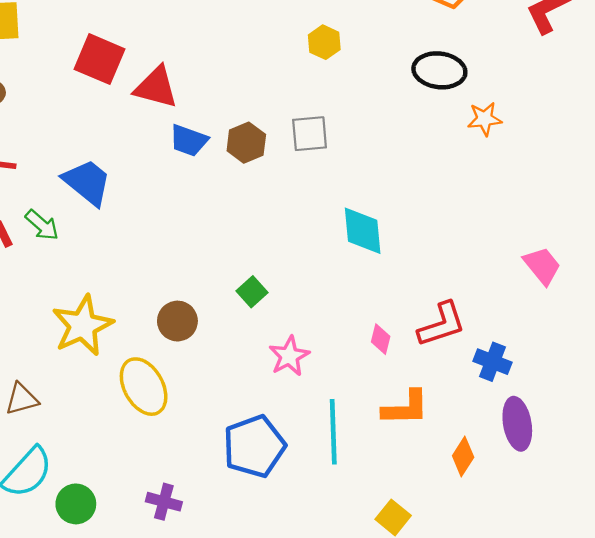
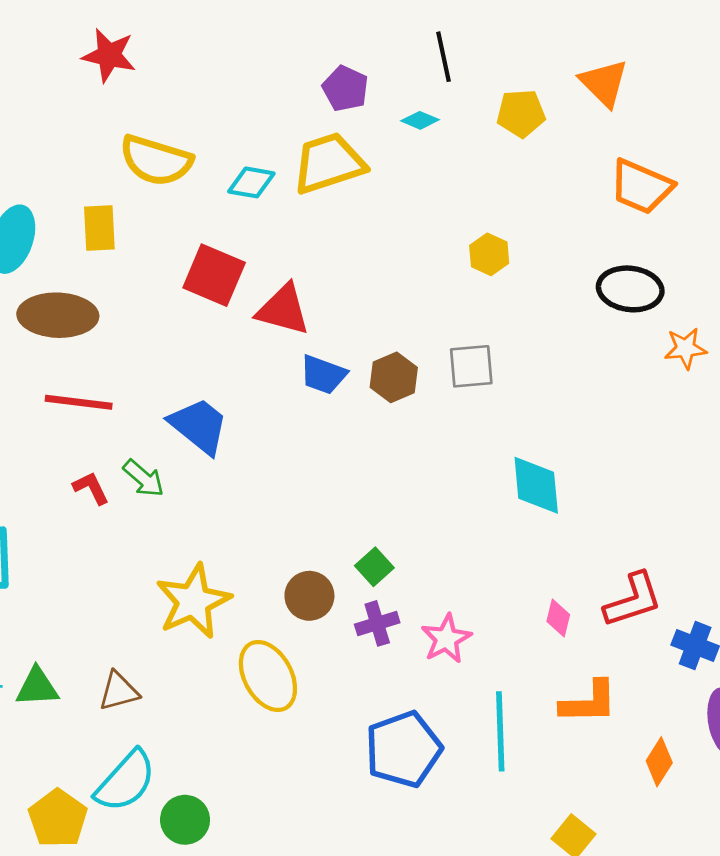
green square: (252, 292) -> (374, 567), moved
purple cross: (164, 502) -> (377, 623), moved, turned -32

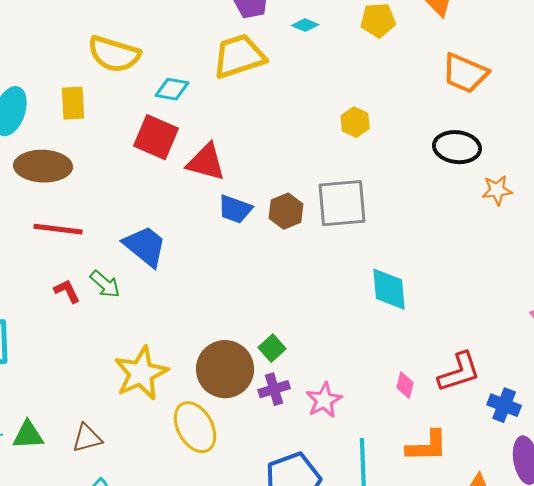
cyan diamond: (251, 182) -> (172, 89), moved
gray square: (471, 366) -> (342, 203), size x1.5
brown circle: (309, 596) -> (225, 369), size x1.6

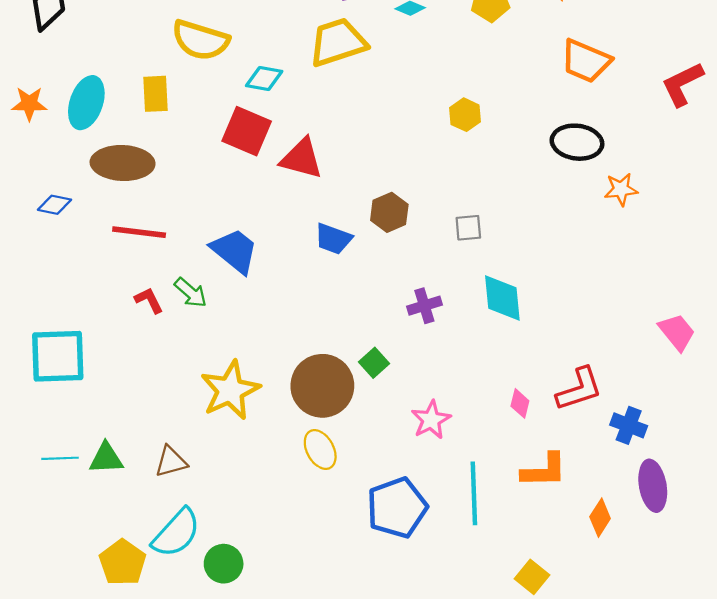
gray square: (342, 203) -> (468, 228), moved, size x0.5
blue trapezoid: (235, 209) -> (333, 239), moved
purple cross: (274, 389) -> (424, 306), moved
yellow ellipse: (195, 427) -> (320, 450), moved, size x0.7

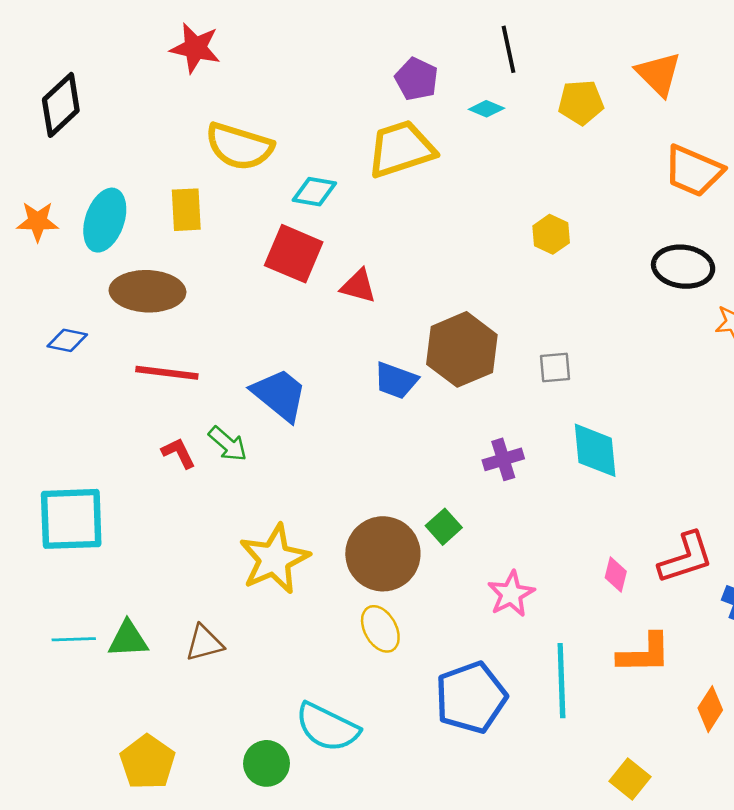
red triangle: (301, 159) -> (358, 286), size x0.7
brown hexagon: (389, 212) -> (462, 349), size x1.6
cyan semicircle: (176, 533) -> (327, 727), moved, turned 74

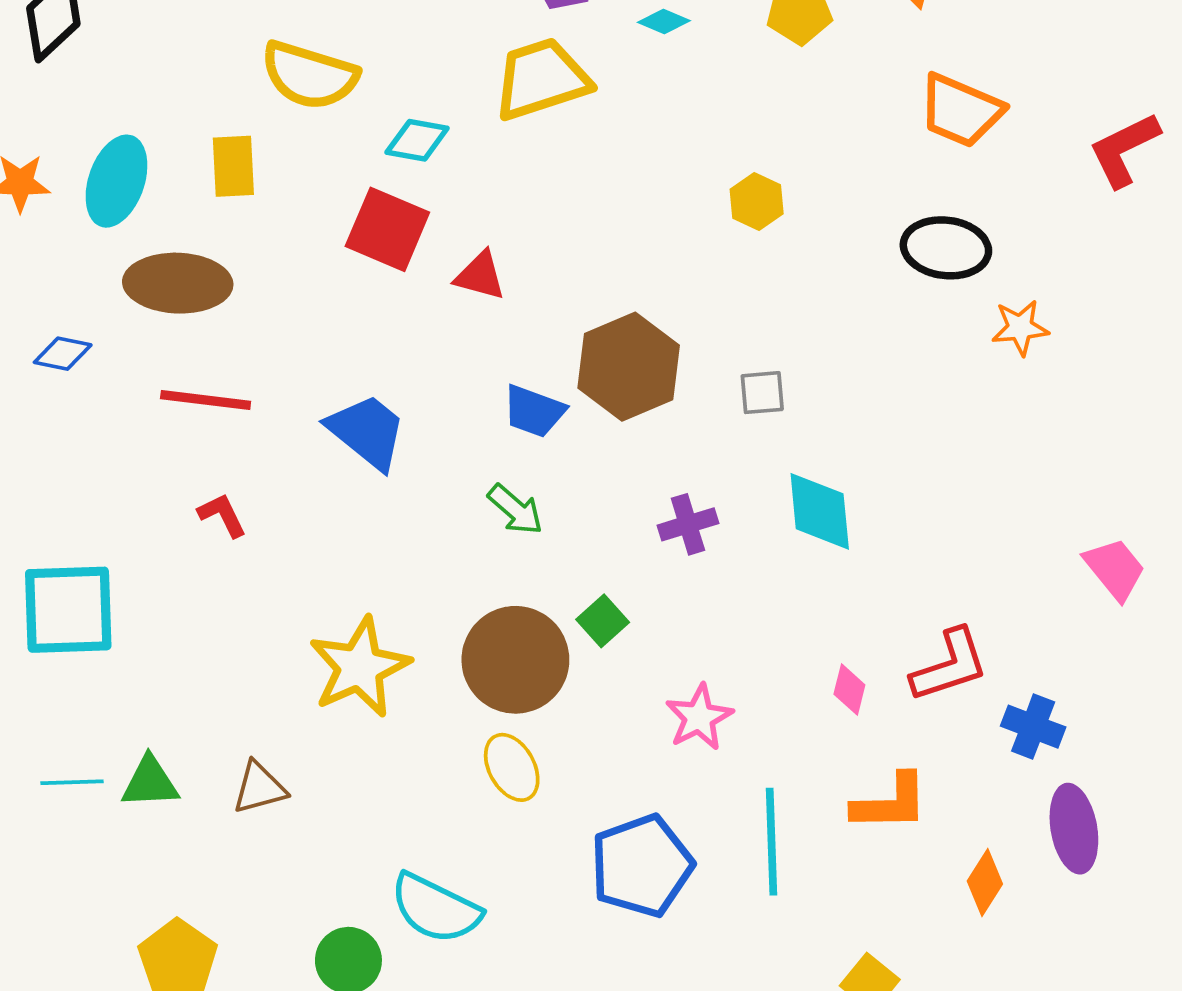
green arrow: (228, 444) -> (515, 509), moved

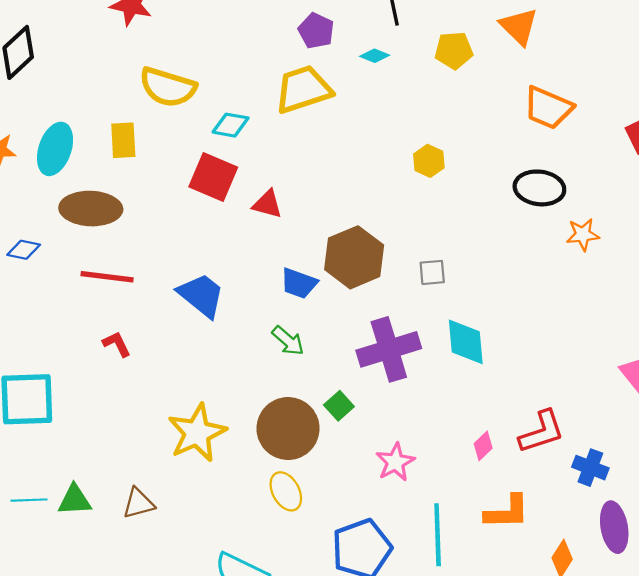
purple cross: (688, 524) -> (389, 349), size x1.8
pink diamond: (849, 689) -> (483, 446), turned 32

